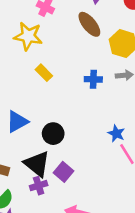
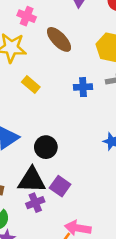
brown ellipse: (89, 24) -> (59, 39), moved
black triangle: (37, 164) -> (32, 180), turned -32

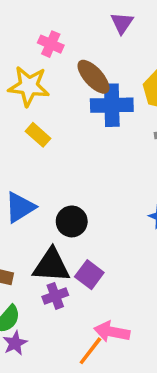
yellow rectangle: (31, 84) -> (38, 135), moved
blue cross: (83, 87) -> (112, 105), moved, size x1.6

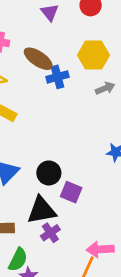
blue cross: (112, 105) -> (58, 77), size x0.7
purple square: (89, 275) -> (71, 192), moved

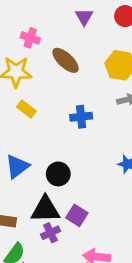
blue cross: (58, 77) -> (81, 117), moved
purple square: (71, 192) -> (77, 215), moved

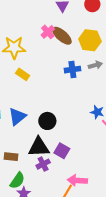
pink cross: (30, 38) -> (48, 32), moved, turned 32
brown ellipse: (66, 60) -> (62, 36), moved
blue cross: (81, 117) -> (72, 70), moved

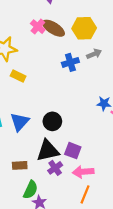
pink arrow: (77, 180) -> (83, 172), moved

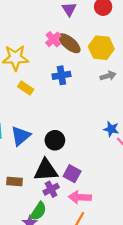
blue cross: (70, 62) -> (61, 75), moved
green semicircle: (31, 190) -> (38, 211), moved

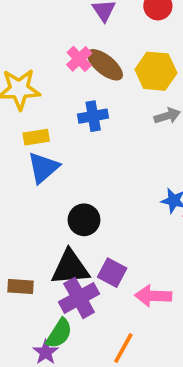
yellow rectangle: (26, 88) -> (36, 137), turned -42
blue triangle: (21, 136) -> (43, 168), moved
purple cross: (51, 189) -> (79, 298), size x1.5
pink arrow: (80, 197) -> (153, 296), moved

